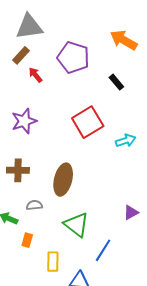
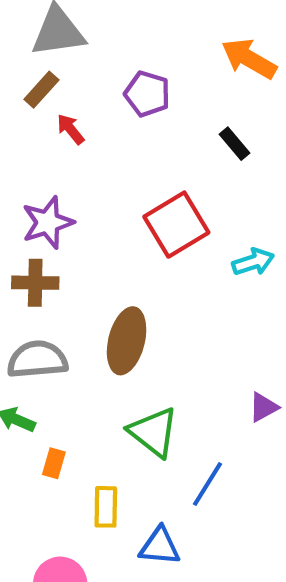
purple pentagon: (73, 57) -> (147, 94), size x0.7
brown cross: (18, 170) -> (35, 283), moved
gray semicircle: (34, 205) -> (37, 359), moved, size x1.8

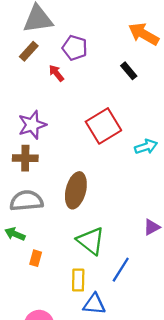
purple pentagon: (147, 94) -> (75, 48), moved
red arrow: (71, 129) -> (56, 73), moved
black rectangle: (234, 144) -> (129, 71), moved
yellow rectangle: (106, 507) -> (78, 280), moved

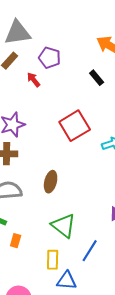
brown ellipse: (76, 190) -> (51, 182), size x0.7

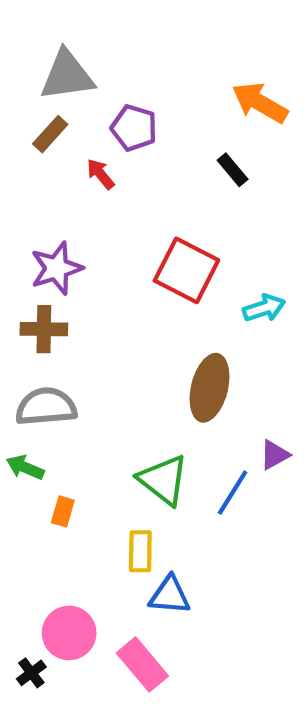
red square: (75, 126) -> (186, 270), turned -32
brown ellipse: (51, 182) -> (210, 388), moved, size x1.4
blue line: (90, 251) -> (233, 493), moved

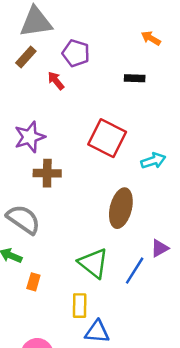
orange arrow: (260, 103) -> (151, 38), size x0.6
black rectangle: (233, 170) -> (135, 78), turned -48
brown cross: (44, 329) -> (47, 173), moved
gray semicircle: (46, 407) -> (23, 219), turned 40

